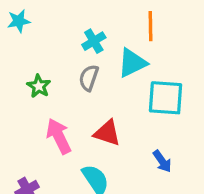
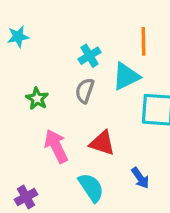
blue arrow: (162, 161) -> (140, 178), moved

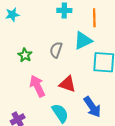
cyan cross: (90, 56) -> (64, 10), moved, turned 32
blue arrow: (140, 178) -> (92, 107), size x1.5

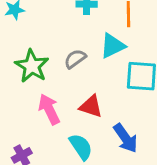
gray semicircle: (56, 50) -> (75, 59), turned 35
green star: (25, 55) -> (32, 66), size x1.6

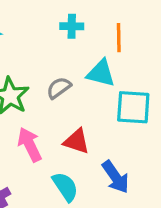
cyan triangle: (113, 46) -> (101, 73), turned 40

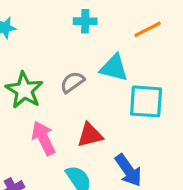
orange line: (119, 38) -> (148, 29), moved, turned 64
red triangle: (77, 141) -> (90, 135), turned -32

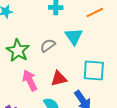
cyan triangle: (114, 68) -> (74, 36), turned 42
cyan square: (146, 101) -> (94, 70), moved

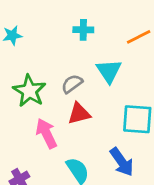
red triangle: (59, 78) -> (79, 114), moved

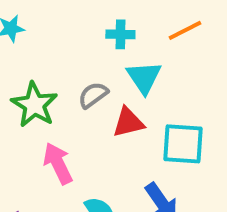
cyan cross: (83, 30) -> (120, 34), moved
red triangle: (79, 114) -> (128, 122), moved

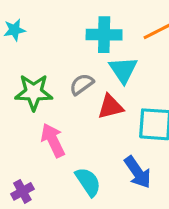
cyan cross: (120, 34) -> (104, 35), size x1.5
green star: (34, 105) -> (34, 92), turned -30

